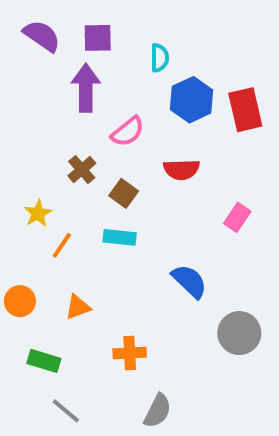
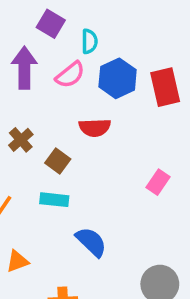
purple square: (98, 38) -> (51, 24), moved, turned 32
pink semicircle: (128, 132) -> (70, 75), moved
red semicircle: (181, 170) -> (95, 128), moved
blue semicircle: (189, 281) -> (91, 242), moved

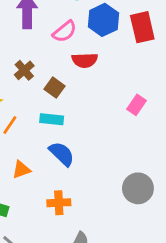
pink semicircle: (70, 75) -> (65, 31), moved
blue semicircle: (91, 242) -> (62, 154), moved

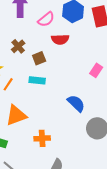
brown square: (54, 88) -> (39, 58), turned 32
blue semicircle: (62, 154) -> (76, 103), moved
orange triangle: (21, 170) -> (16, 115), size x1.6

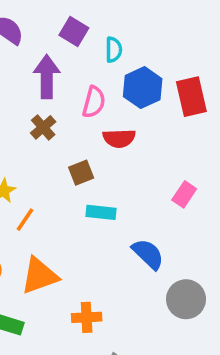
pink semicircle: (46, 19) -> (94, 102), turned -36
brown cross: (18, 46) -> (43, 127), moved
cyan rectangle: (37, 80) -> (101, 212), moved

